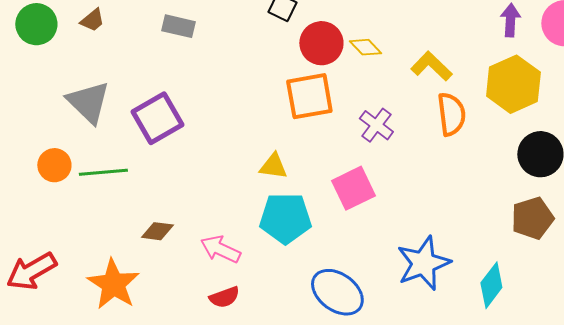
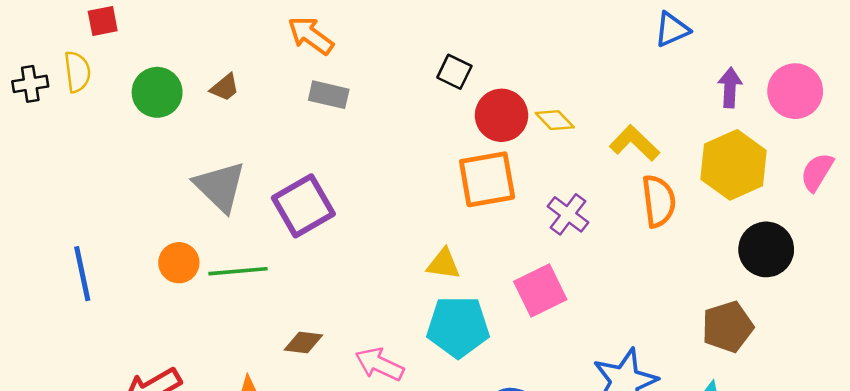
brown pentagon: (532, 218) -> (728, 327), moved

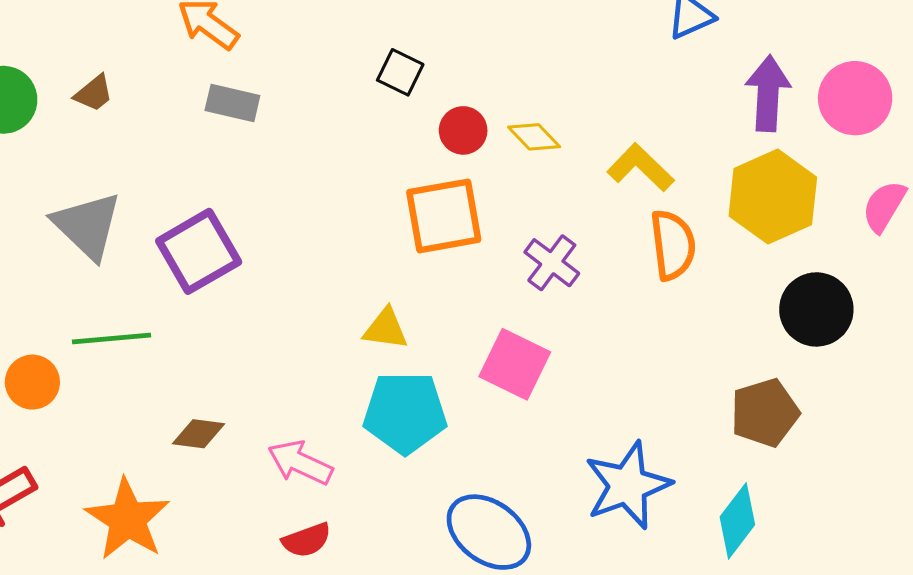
purple arrow: (730, 87) -> (768, 93), size x1.4
red circle: (502, 115) -> (463, 130), size x0.7
orange circle: (179, 263) -> (32, 382), moved
pink square: (540, 291) -> (515, 364), turned -38

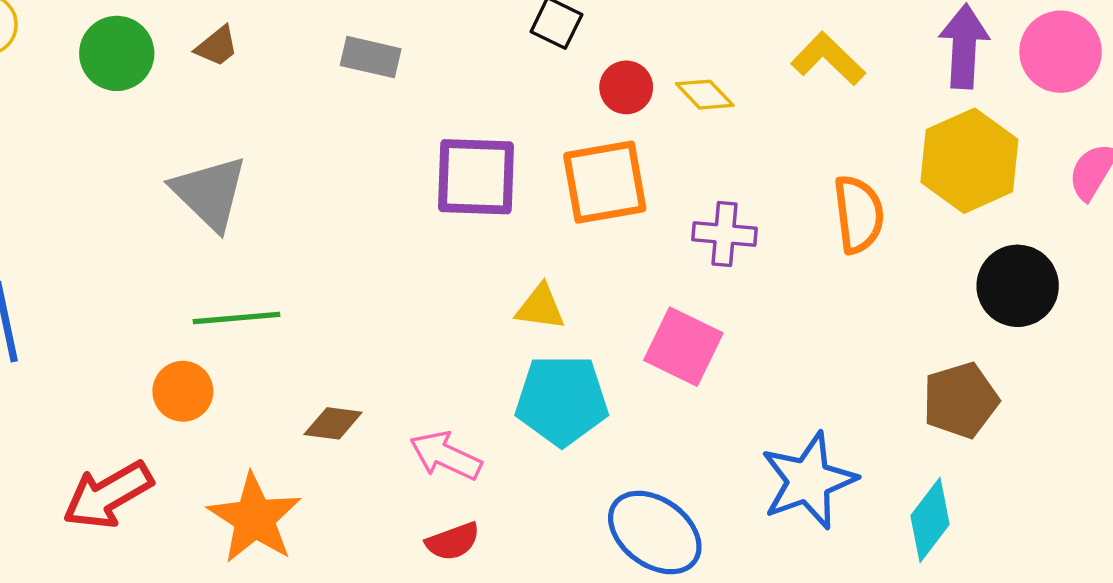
yellow L-shape: (641, 168) -> (828, 59), moved
purple square: (199, 251) -> (476, 177), moved, turned 32
purple cross: (552, 263) -> (724, 234), turned -32
orange circle: (32, 382) -> (183, 391), moved

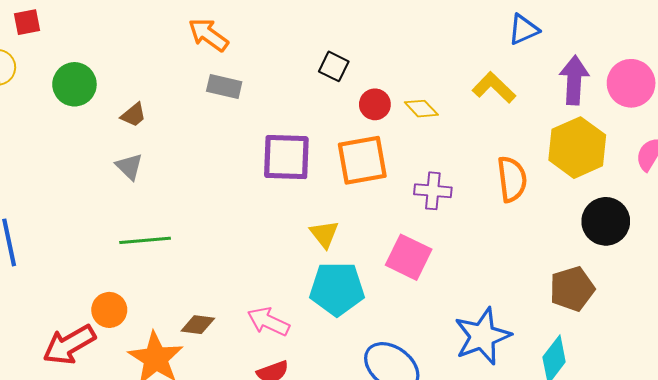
brown trapezoid: (217, 46) -> (134, 115), moved
gray triangle: (210, 193) -> (129, 167), size x0.6
yellow triangle: (540, 307) -> (324, 234), turned 44
orange circle: (183, 391) -> (109, 310), moved
brown diamond: (333, 423) -> (198, 325), moved

